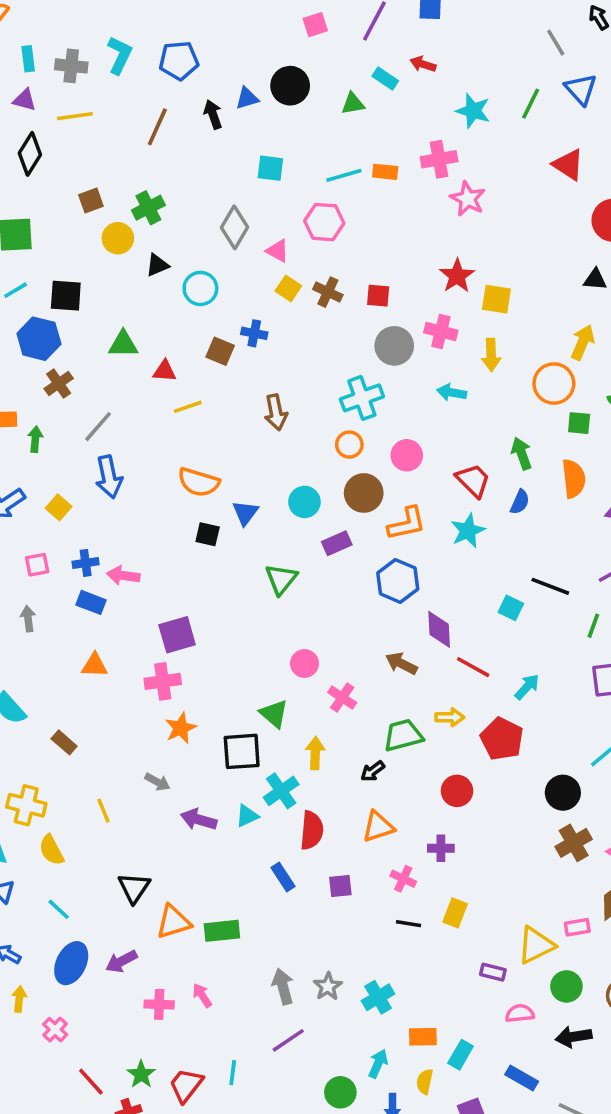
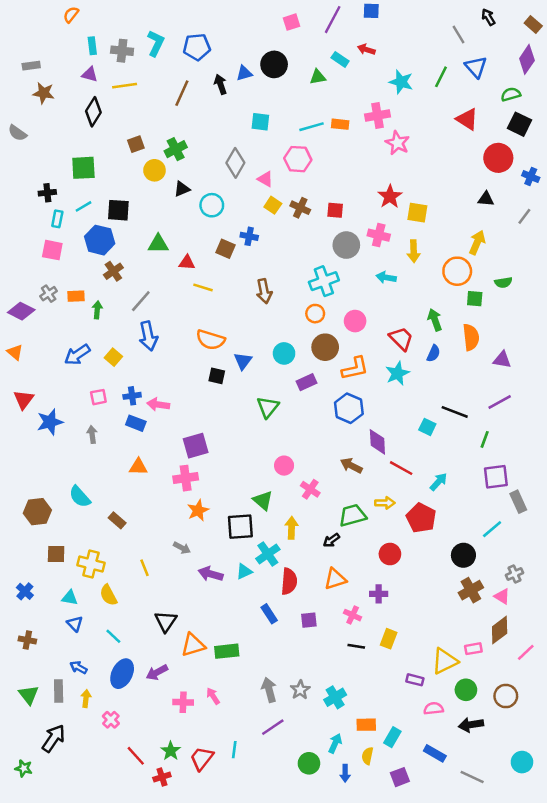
yellow line: (188, 407) -> (203, 287), turned 36

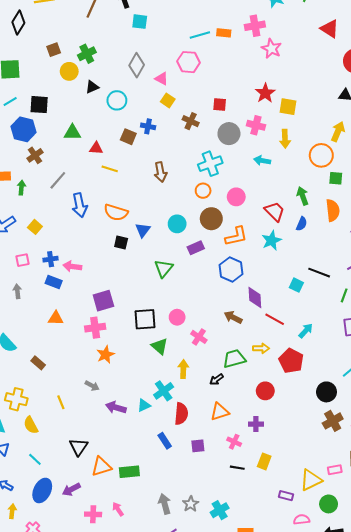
cyan square: (260, 122) -> (140, 22), moved
brown cross: (300, 208) -> (191, 121), moved
blue arrow: (148, 336) -> (80, 205), moved
black square: (240, 527) -> (145, 319), moved

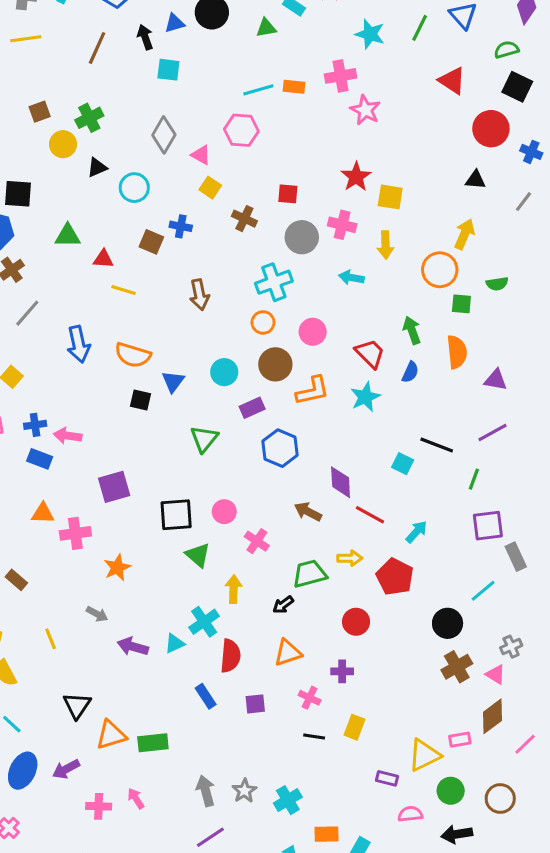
gray line: (58, 180) -> (27, 313), moved
blue hexagon: (231, 269) -> (280, 448), moved
pink cross: (95, 328) -> (75, 533), moved

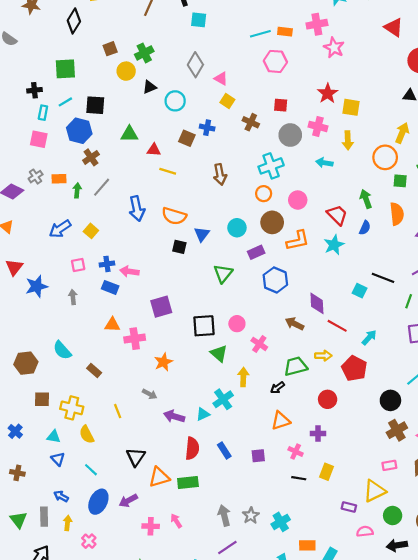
pink hexagon: (241, 130) -> (275, 61), moved
red semicircle: (230, 656) -> (192, 448), moved
pink rectangle: (460, 740) -> (389, 465), moved

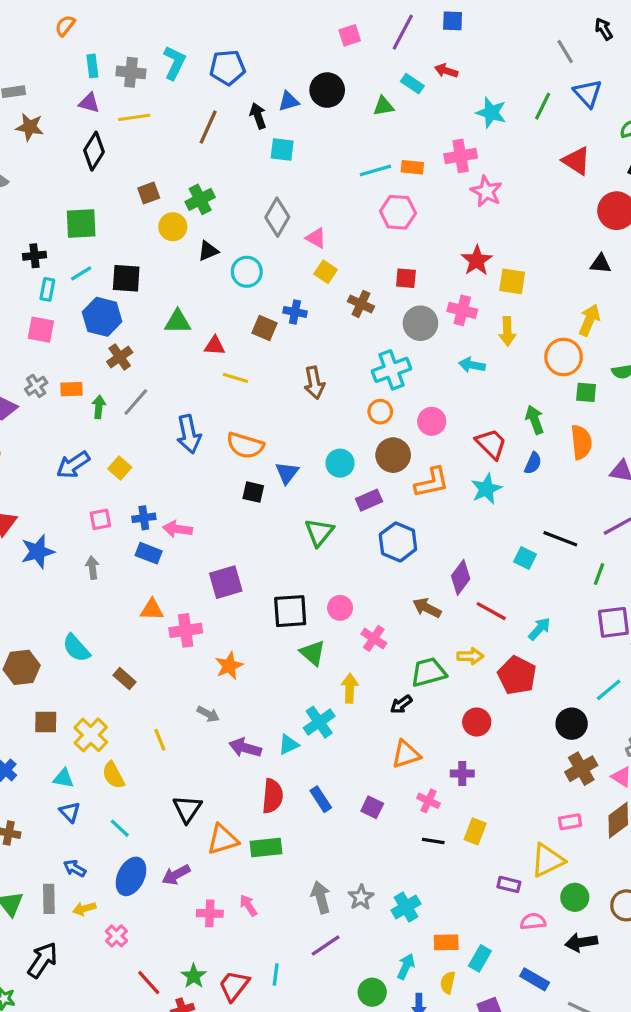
purple diamond: (317, 303) -> (461, 577), turned 40
yellow cross: (72, 408) -> (91, 735), turned 30
purple square: (258, 456) -> (372, 807), turned 32
yellow arrow: (68, 523) -> (84, 909), turned -112

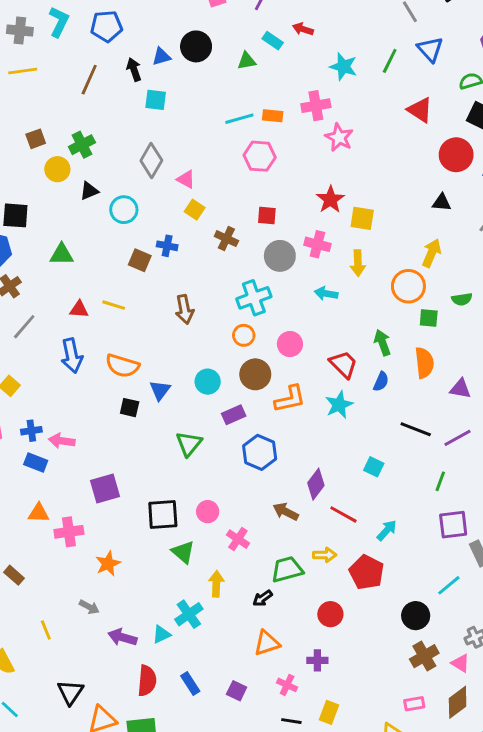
red triangle: (215, 346) -> (79, 309), moved
black line: (560, 539) -> (416, 429), moved

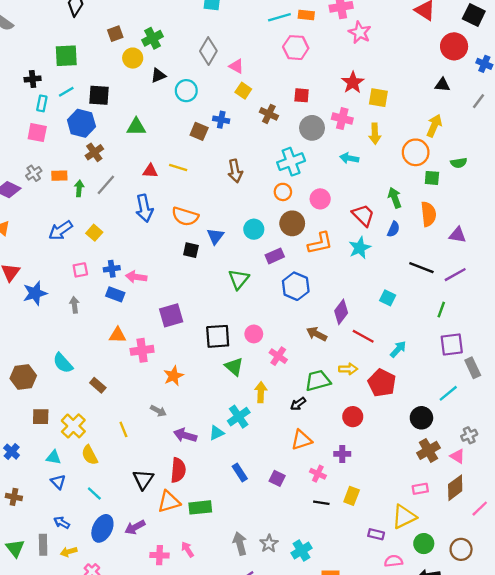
red semicircle: (147, 681) -> (178, 470), moved

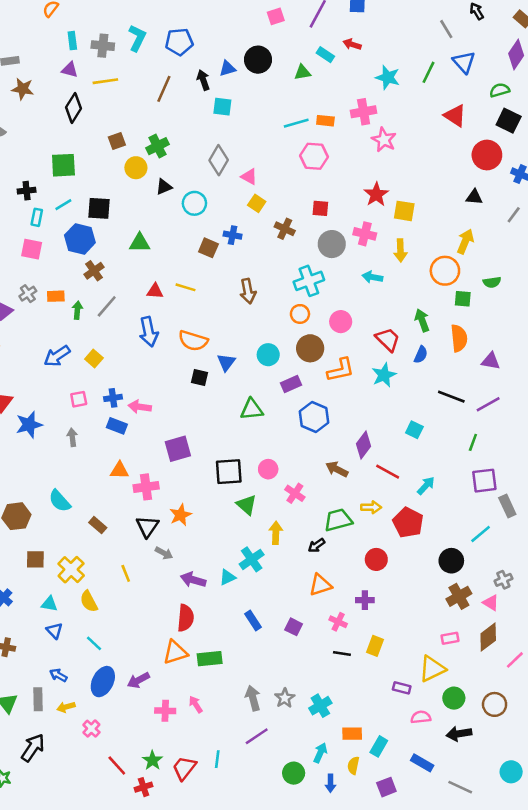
green triangle: (239, 279) -> (252, 409), turned 45
black triangle: (143, 480) -> (147, 526), moved

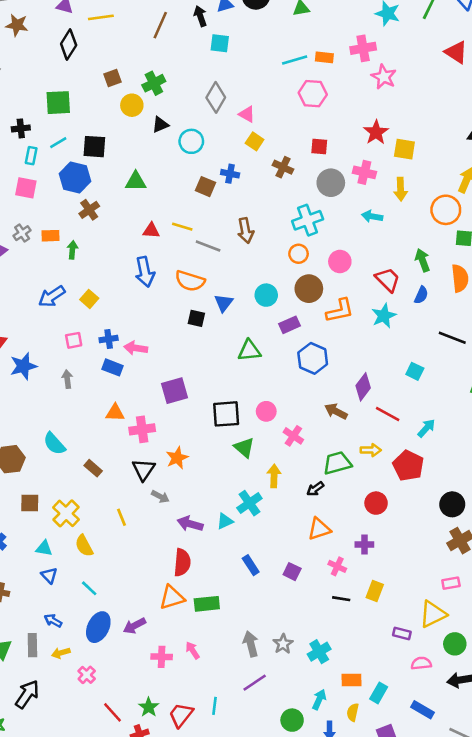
gray line: (107, 306) -> (208, 246), moved, turned 70

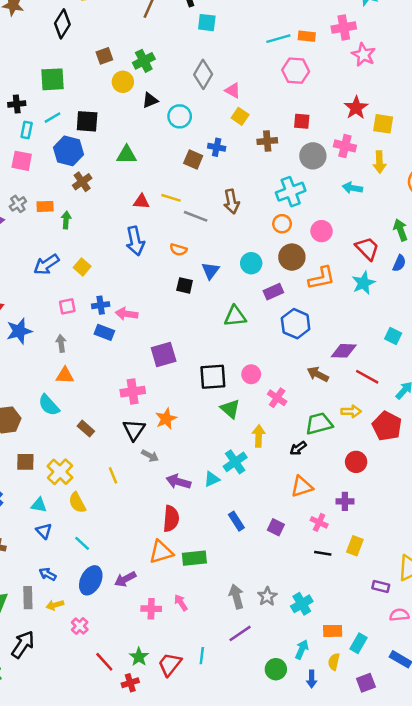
brown cross: (283, 167) -> (267, 141), turned -30
orange semicircle: (190, 281) -> (178, 250), size x0.6
purple diamond: (363, 387) -> (344, 351), turned 55
orange triangle: (115, 413) -> (65, 375), moved

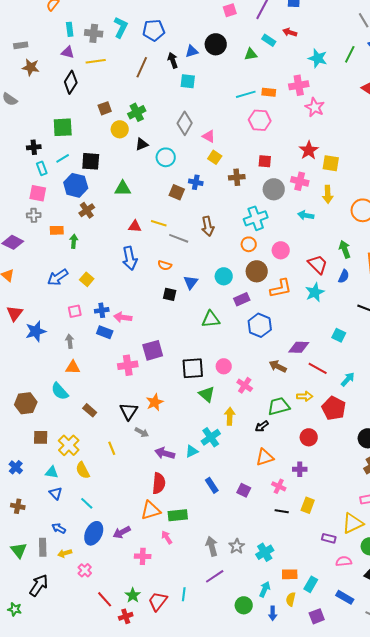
cyan rectangle: (27, 130) -> (42, 168), turned -32
gray cross: (18, 204) -> (34, 215), moved, turned 32
pink cross: (133, 392) -> (128, 365), moved
pink arrow: (181, 603) -> (167, 537), moved

